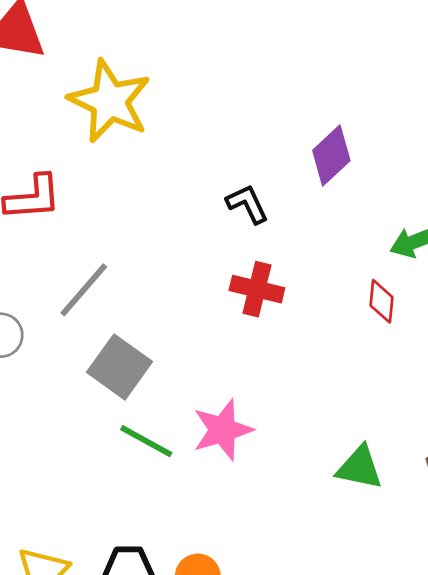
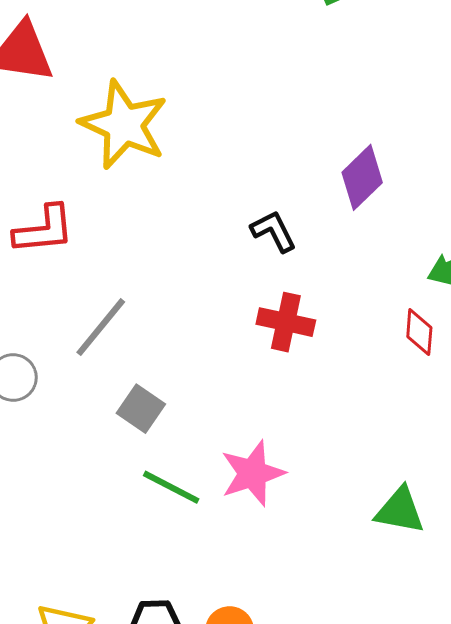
gray square: (120, 367) -> (141, 409), size x0.7

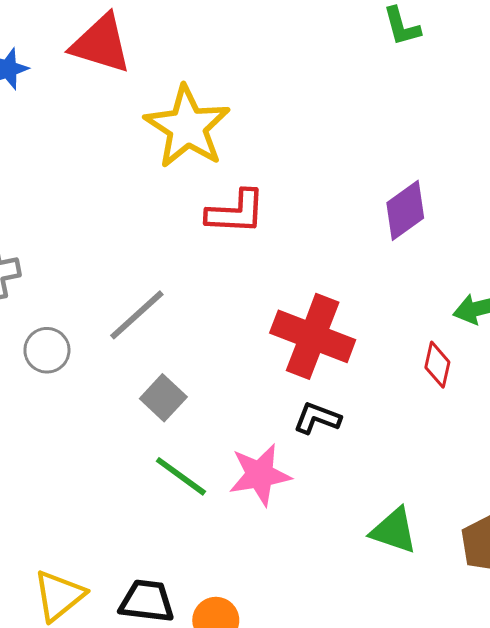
red L-shape: (44, 230) -> (236, 212), moved
black L-shape: (274, 231) -> (317, 418), moved, turned -51
red cross: (286, 322) -> (313, 336), size x1.5

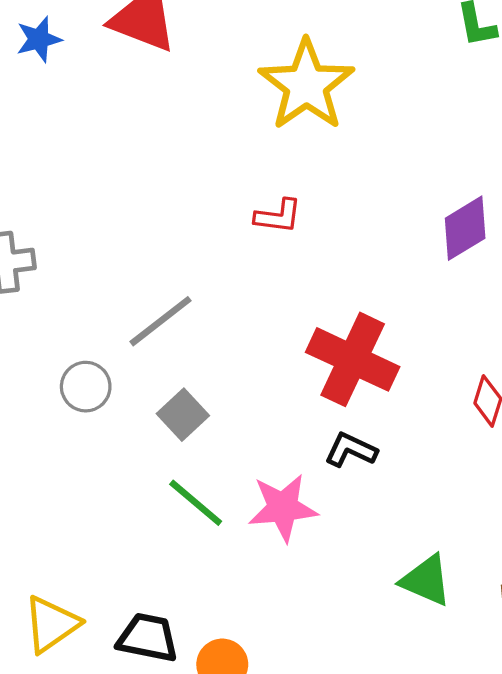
yellow star: (187, 127) -> (306, 85), moved
red L-shape: (236, 212) -> (278, 216), size x0.7
gray circle: (47, 350) -> (86, 387), moved

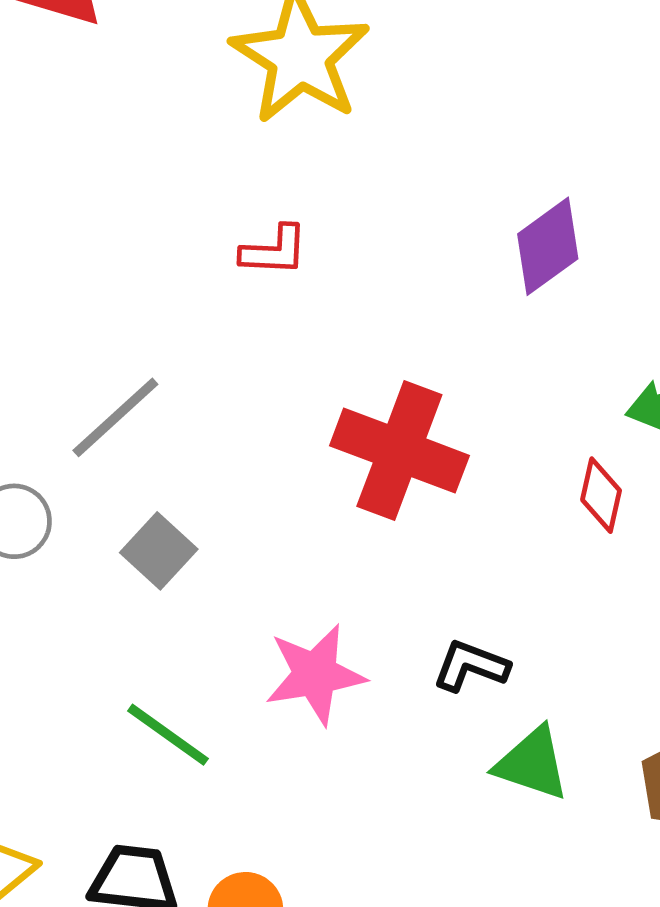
black L-shape: (351, 450) -> (471, 666), moved
green line: (196, 503) -> (168, 735), moved

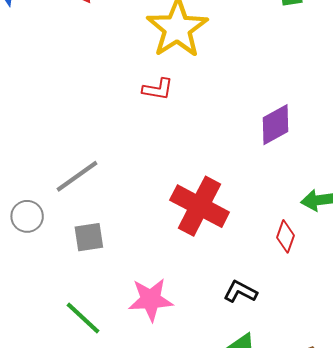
red L-shape: (274, 251) -> (158, 89), moved
gray square: (159, 551) -> (89, 237), turned 32
black L-shape: (471, 666) -> (240, 292), moved

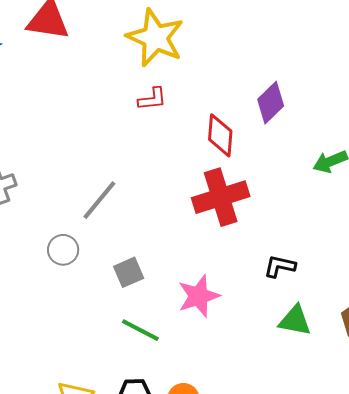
red cross: (200, 206) -> (221, 197), turned -30
red diamond: (285, 236) -> (220, 135), moved, size x1.4
gray square: (89, 237) -> (129, 272), moved

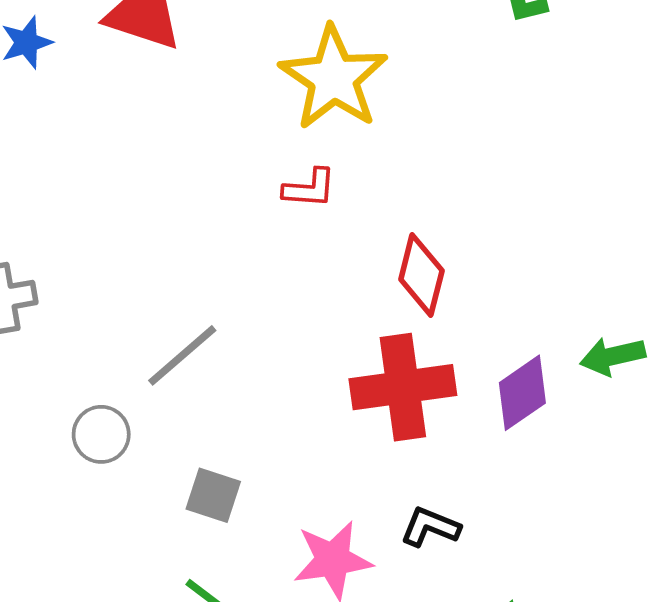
purple diamond: (271, 103) -> (522, 393), moved
black L-shape: (280, 266) -> (430, 527), moved
gray square: (129, 272) -> (213, 495), turned 32

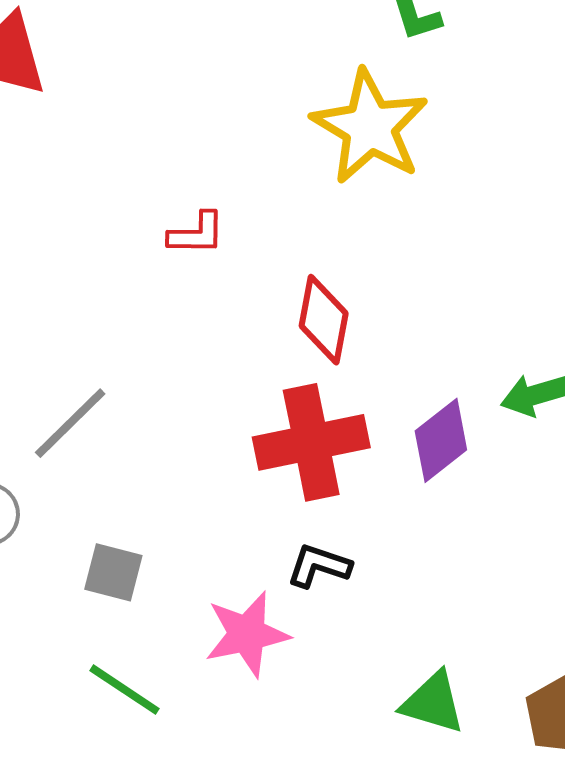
yellow star: (334, 78) -> (370, 127), moved
black L-shape: (430, 527) -> (319, 566), moved

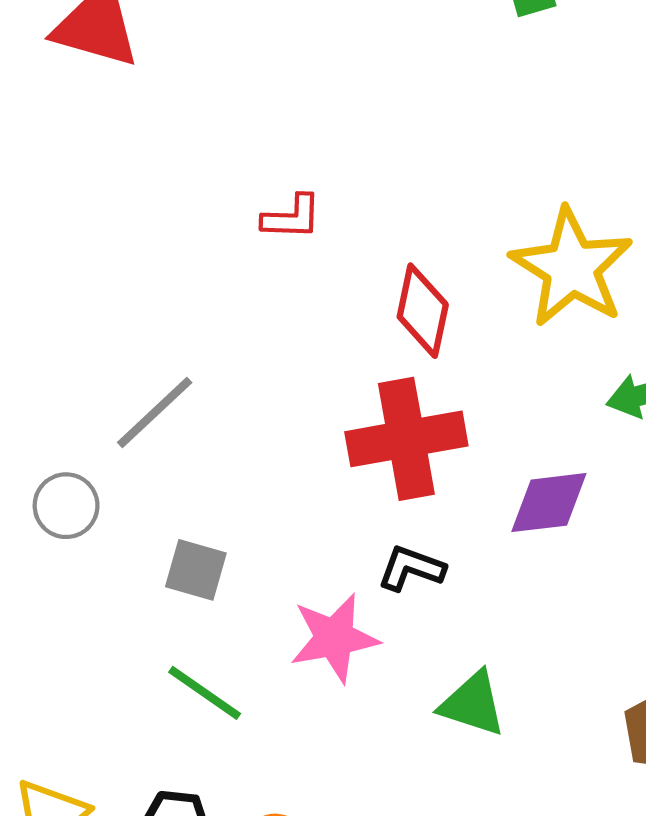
yellow star: (370, 127) -> (572, 268), moved
purple diamond: (441, 440) -> (549, 503), moved, turned 30
green triangle: (433, 703) -> (473, 704), moved

